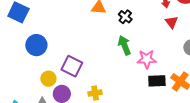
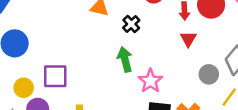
pink star: (147, 59) -> (150, 81), turned 30
purple square: (72, 66) -> (55, 76), turned -35

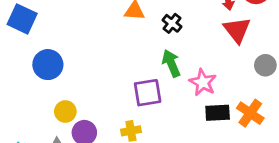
red triangle: (188, 39) -> (237, 30), size x1.5
purple square: (55, 76) -> (148, 93), moved

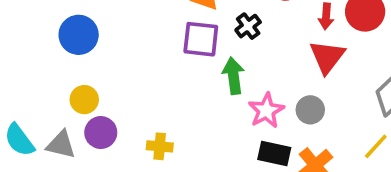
gray circle: (265, 65) -> (310, 110), moved
purple square: (148, 93) -> (201, 39), moved

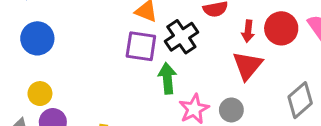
black cross: (248, 26) -> (181, 37), size x1.5

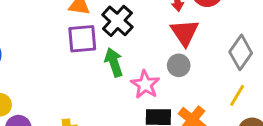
gray circle: (231, 110) -> (179, 65), moved

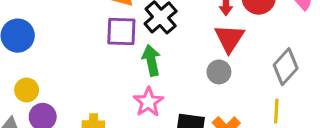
pink star: (145, 84) -> (148, 102), moved
yellow line: (237, 95) -> (276, 111), turned -35

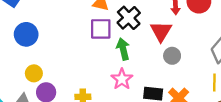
red triangle: (229, 38) -> (161, 31), moved

